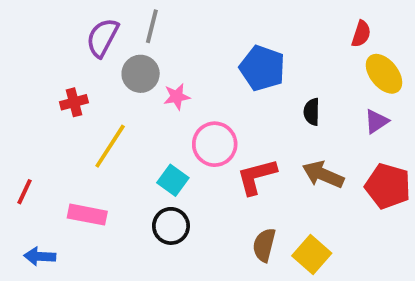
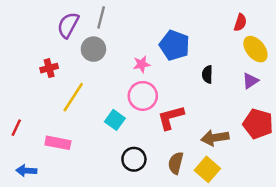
pink star: (177, 97) -> (142, 64), moved
brown arrow: (323, 175) -> (215, 138), moved, turned -32
black circle: (171, 226) -> (134, 159), moved

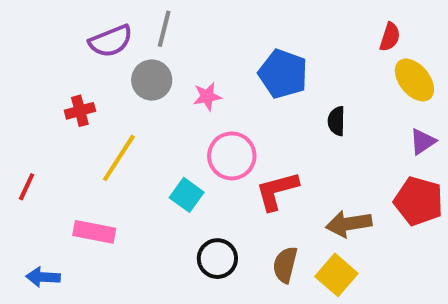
purple semicircle: (68, 25) -> (111, 41), turned -140
pink star: (142, 64) -> (207, 96), moved
purple triangle: (250, 81) -> (423, 142), moved
red line: (16, 128) -> (27, 187), moved

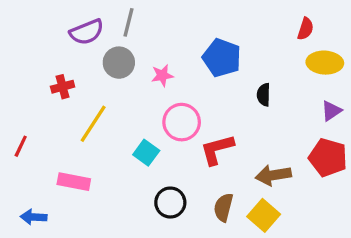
yellow ellipse: (414, 80) -> (325, 63), turned -48

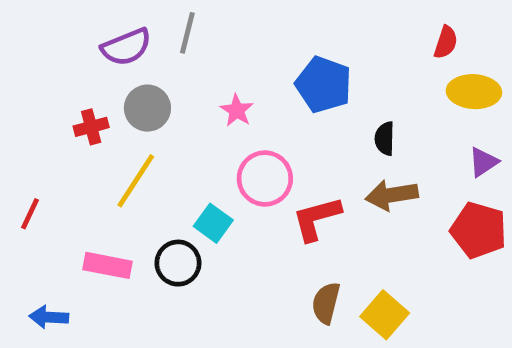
gray circle: (119, 63) -> (147, 108), moved
pink star: (162, 75) -> (237, 110), turned -30
brown arrow: (273, 175) -> (392, 195), moved
black circle: (170, 203) -> (178, 263), moved

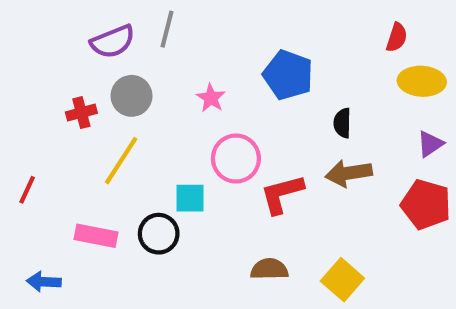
cyan square: (213, 223) -> (190, 198), turned -36
brown semicircle: (326, 303) -> (269, 269), moved, turned 75

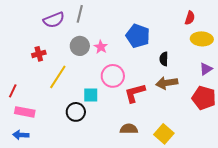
gray circle: (132, 96) -> (80, 46), moved
pink rectangle: (96, 236) -> (25, 112), moved

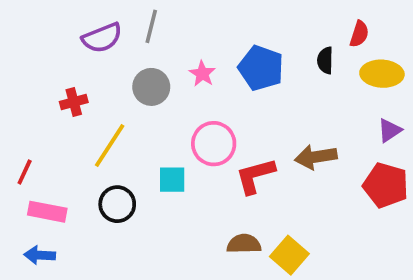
pink star: (101, 47) -> (202, 74), moved
black semicircle: (164, 59) -> (325, 60), moved
black circle: (76, 112) -> (117, 204), moved
yellow square: (164, 134) -> (289, 255), moved

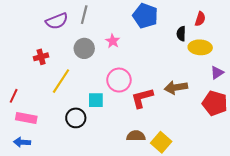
blue pentagon: (261, 68) -> (145, 16), moved
yellow ellipse: (382, 74) -> (200, 47), moved
black circle: (117, 204) -> (76, 118), moved

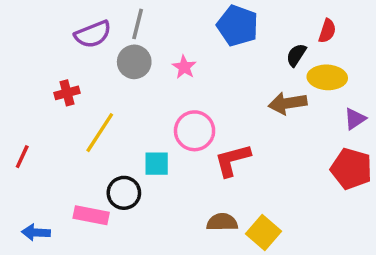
black semicircle: (181, 34) -> (296, 55), turned 32
gray circle: (84, 48) -> (134, 62), moved
brown arrow: (176, 87) -> (288, 103), moved
pink rectangle: (26, 118) -> (91, 215), moved

